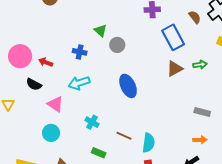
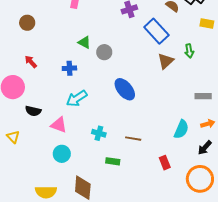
red arrow: (46, 62) -> (31, 62), moved, turned 40
green arrow: (200, 65) -> (189, 51), turned 104
cyan semicircle: (149, 143) -> (181, 129), moved, turned 30

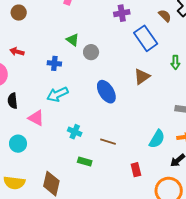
brown triangle: (166, 61) -> (142, 76), moved
red arrow: (31, 62) -> (17, 52), turned -40
black semicircle: (33, 111) -> (13, 101), turned 63
cyan circle: (62, 154) -> (18, 144), moved

